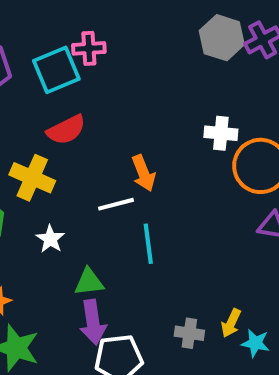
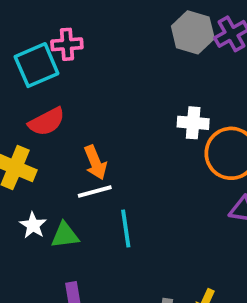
orange arrow: (143, 173) -> (95, 163), moved
green triangle: (89, 282) -> (65, 235), moved

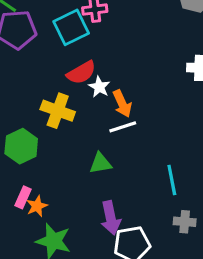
white star: (33, 225) -> (99, 87), moved
cyan line: (126, 229) -> (172, 180), moved

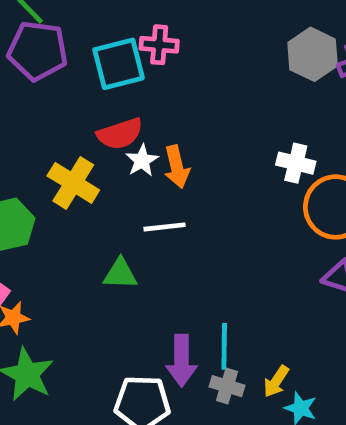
orange arrow: (122, 104) -> (177, 167), moved
cyan line: (172, 180) -> (224, 346), moved
purple arrow: (111, 218) -> (182, 361), moved

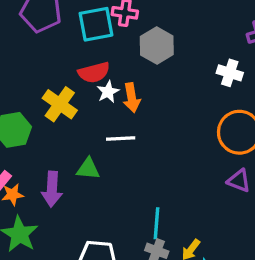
gray hexagon: (313, 54) -> (157, 45), moved
white cross: (296, 163) -> (230, 73), moved
purple arrow: (182, 361) -> (52, 189), moved

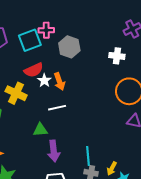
purple arrow: (52, 189) -> (54, 151), moved

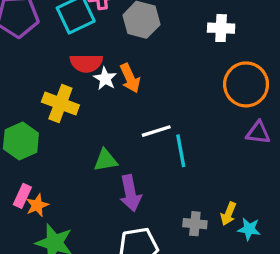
red semicircle: (34, 70) -> (86, 63), turned 30
white line: (57, 108) -> (156, 131), moved
cyan line: (88, 156) -> (181, 151), moved

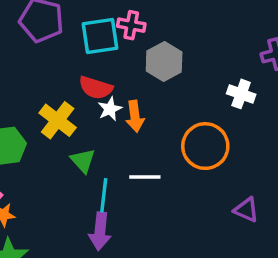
orange circle: (246, 84) -> (205, 146), moved
cyan line: (181, 151) -> (104, 195), moved
green triangle: (106, 160) -> (83, 161), moved, turned 40

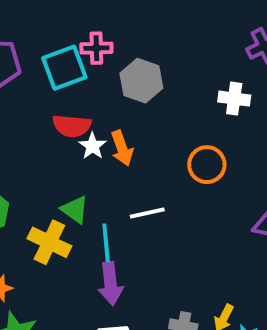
yellow cross: (58, 120) -> (49, 242), moved
orange circle: (205, 146) -> (207, 165), size x0.7

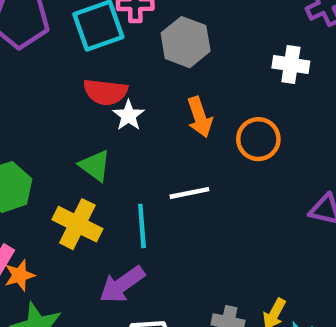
orange arrow: (122, 148) -> (200, 117), moved
green triangle: (75, 210) -> (95, 166), moved
purple arrow: (110, 284) -> (122, 285), moved, turned 60

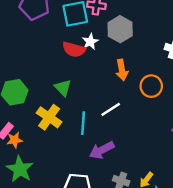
white star: (129, 115) -> (90, 42), moved
white line: (189, 193) -> (111, 109), turned -30
purple arrow: (122, 285) -> (102, 150), moved

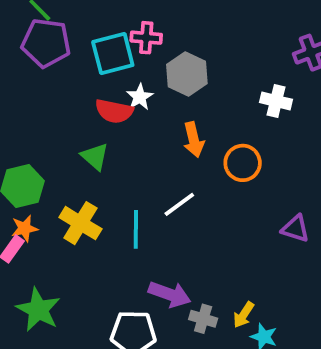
green triangle: (63, 88) -> (95, 156), moved
orange star: (15, 140) -> (24, 228), moved
purple arrow: (102, 150) -> (170, 294), moved, turned -130

